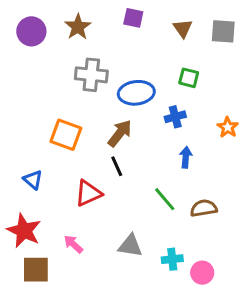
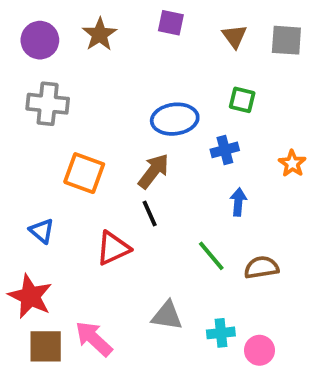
gray cross: (91, 75) -> (48, 104), moved
pink arrow: (73, 244) -> (94, 339), moved, size x1.5

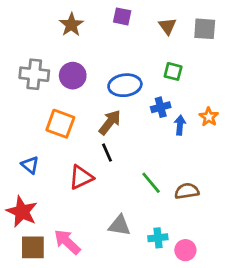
purple circle: (40, 40) -> (73, 76), moved
blue arrow: (238, 202) -> (180, 125), moved

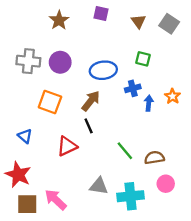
gray square: (205, 29) -> (169, 24), turned 30
cyan cross: (158, 238) -> (131, 196), size x1.6
pink circle: (185, 250) -> (166, 184), moved

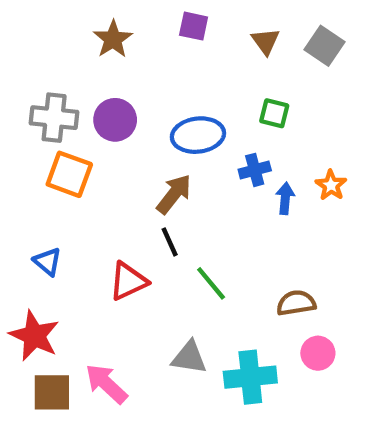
orange square: (50, 102) -> (69, 174), moved
green line: (125, 151) -> (211, 283), moved

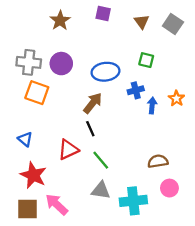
green line: (211, 283) -> (101, 160), moved
red star: (34, 336) -> (33, 175), moved

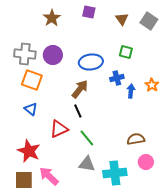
blue triangle: (25, 139) -> (31, 109), moved

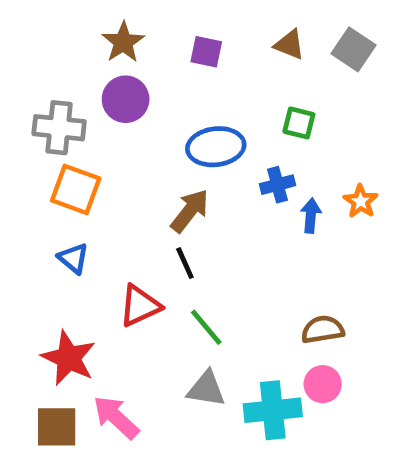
purple square: (89, 12) -> (206, 52), moved
brown triangle: (122, 19) -> (289, 45), turned -32
purple circle: (53, 55) -> (126, 99), moved
pink circle: (146, 162) -> (323, 384), moved

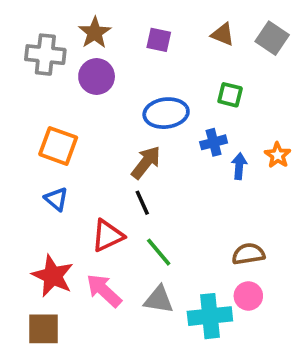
gray cross: (59, 128) -> (45, 55), moved
pink arrow: (116, 417) -> (104, 290), moved

